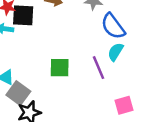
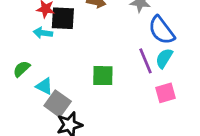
purple line: (99, 68) -> (146, 61), moved
pink square: (124, 105) -> (165, 93), moved

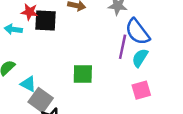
cyan arrow: (43, 33) -> (13, 29), moved
purple line: (146, 61) -> (123, 47), moved, turned 35

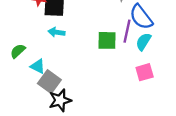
cyan arrow: (13, 29) -> (57, 32), moved
green square: (83, 74) -> (107, 40), moved

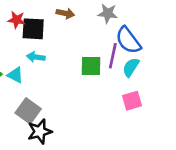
cyan triangle: (38, 66) -> (15, 75), moved

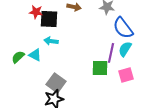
purple line: (113, 56) -> (111, 53), moved
green square: (91, 66) -> (100, 68), moved
gray square: (28, 111) -> (56, 83), moved

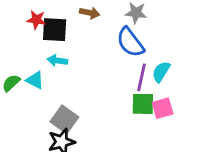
blue semicircle: (123, 28) -> (130, 42), moved
green square: (100, 68) -> (143, 104), moved

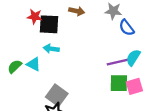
blue semicircle: (130, 42) -> (127, 28), moved, size x0.7
purple line: (142, 77) -> (118, 62), turned 65

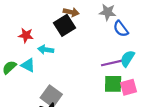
red star: (35, 17) -> (26, 35), moved
black square: (49, 24) -> (64, 25), moved, turned -35

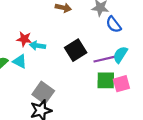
black square: (64, 25) -> (76, 50), moved
red star: (26, 35) -> (24, 39), moved

